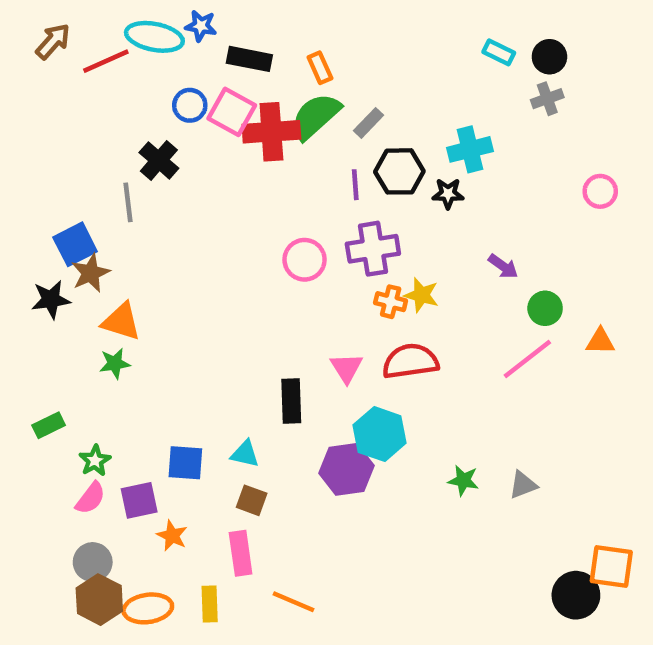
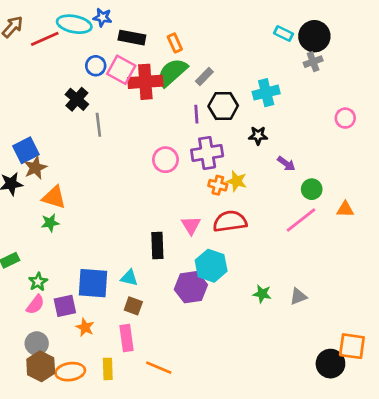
black circle: (549, 57) -> (314, 36), size x1.5
black star: (448, 194) -> (258, 136), moved
gray line: (128, 202) -> (98, 125), moved
blue square: (185, 463) -> (93, 283), size x1.4

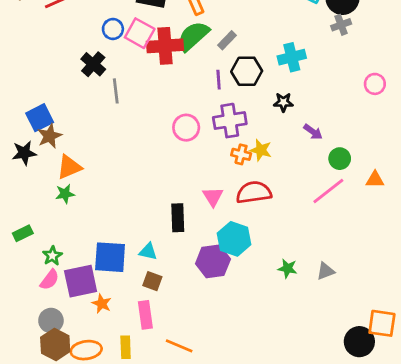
orange triangle: (54, 197) -> (69, 167), turned -40
purple square: (65, 306) -> (81, 281), size x1.4

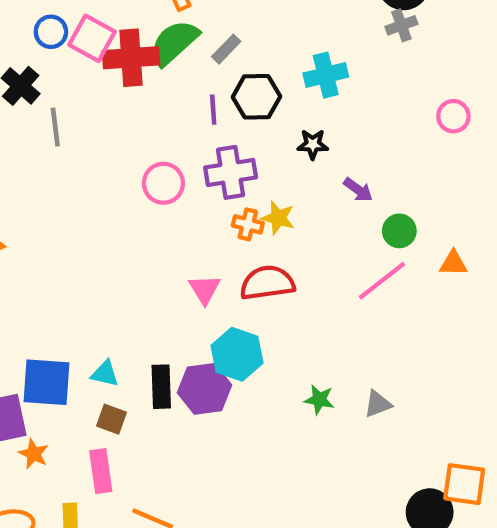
black rectangle: (178, 218) -> (161, 387), moved

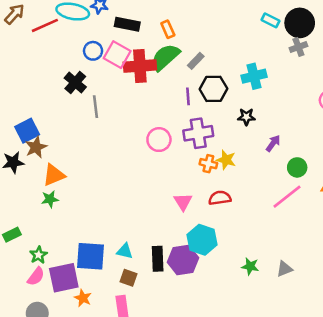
purple arrow: (358, 190) -> (273, 143), turned -90
red semicircle: (267, 283) -> (220, 198), size x0.7

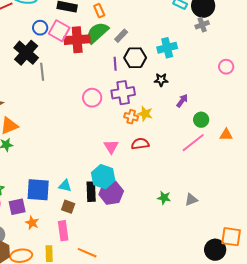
black cross: (75, 83) -> (26, 53), size x1.4
cyan hexagon: (202, 240) -> (103, 177), moved
purple square: (64, 278) -> (17, 207), size x0.7

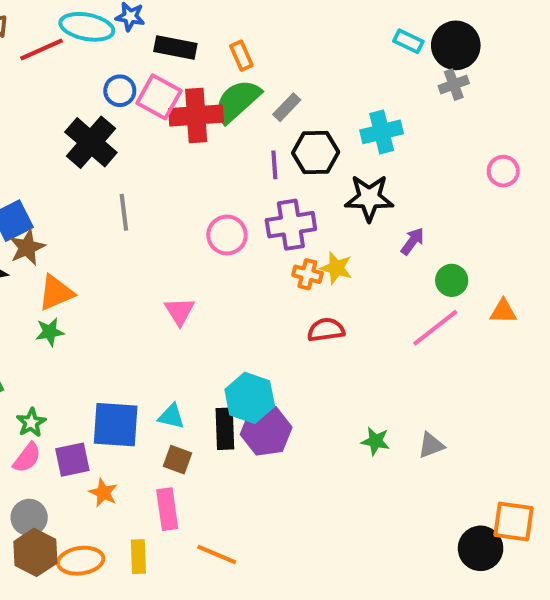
gray line: (42, 72) -> (124, 212), moved
black star: (161, 80) -> (369, 198), size x1.6
pink triangle: (111, 147) -> (180, 311), moved

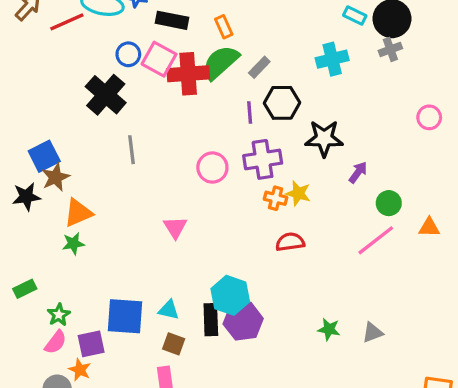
cyan cross: (382, 132) -> (332, 59), moved
orange star: (103, 493) -> (80, 370), moved

